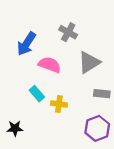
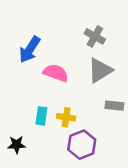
gray cross: (68, 32) -> (95, 36), moved
cyan rectangle: (37, 94) -> (41, 116), moved, turned 49
purple hexagon: (97, 128) -> (82, 145), moved

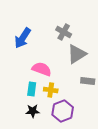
gray cross: (95, 36) -> (64, 32), moved
pink semicircle: (56, 73) -> (42, 69), moved
black star: (17, 145) -> (33, 111), moved

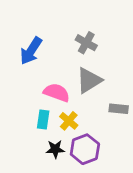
gray triangle: (77, 54) -> (89, 80), moved
yellow cross: (51, 90) -> (69, 121), turned 32
black star: (33, 111) -> (55, 149), moved

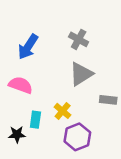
pink semicircle: (57, 93) -> (21, 85), moved
cyan rectangle: (43, 120) -> (35, 120), moved
black star: (55, 149) -> (17, 134), moved

